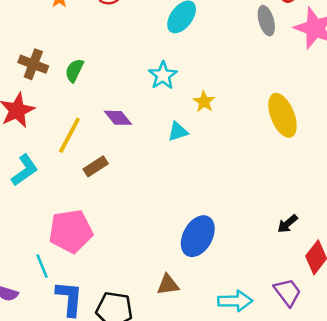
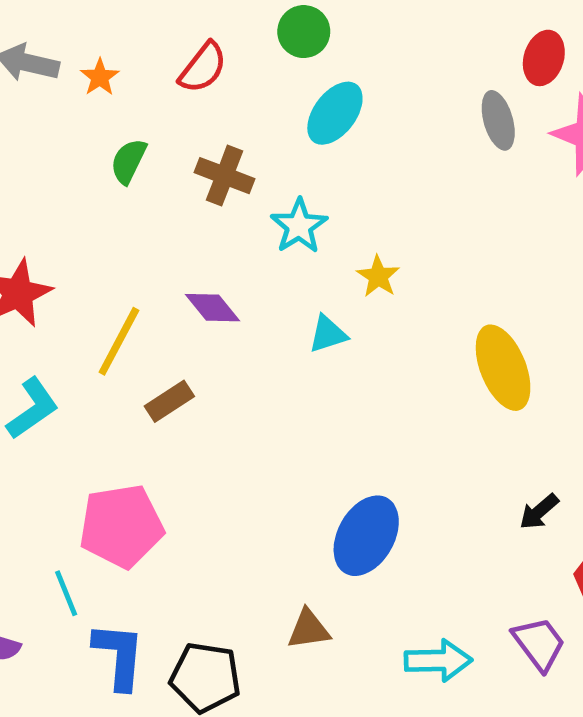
brown cross: (33, 64) -> (225, 176), moved
green semicircle: (74, 70) -> (129, 161), moved
yellow ellipse: (282, 115) -> (503, 368), moved

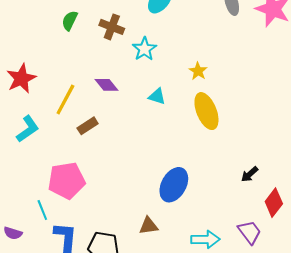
yellow star: (378, 276) -> (198, 71), moved
cyan triangle: (328, 334) -> (157, 96), turned 36
yellow ellipse: (503, 368) -> (206, 111), moved

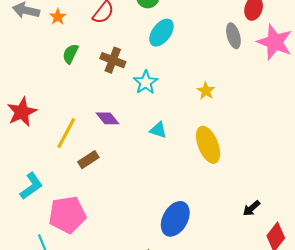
yellow star: (198, 71) -> (206, 91), moved
cyan L-shape: (28, 129) -> (31, 186), moved

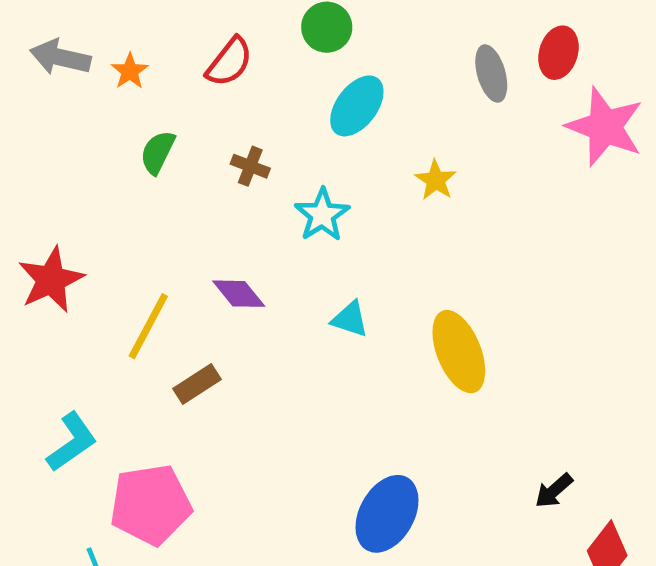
gray ellipse: (233, 36) -> (491, 74), moved
brown cross: (113, 60) -> (250, 166), size x0.7
yellow star: (206, 91) -> (436, 180), moved

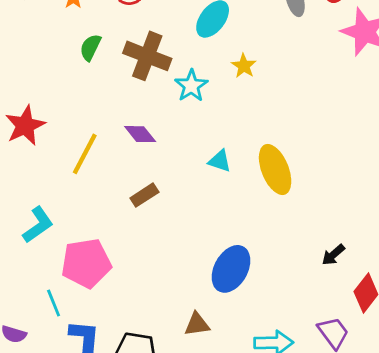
brown cross: (250, 166) -> (147, 56), size x2.0
yellow star: (436, 180) -> (244, 66), moved
cyan triangle: (350, 319) -> (220, 161), moved
brown rectangle: (197, 384) -> (144, 195), moved

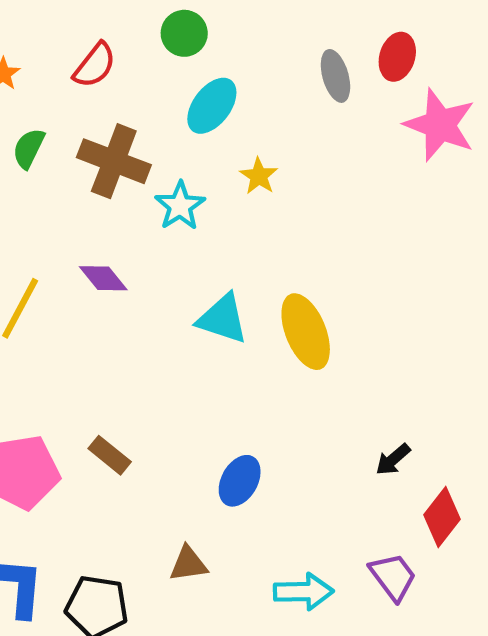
cyan triangle: (220, 161) -> (223, 319), size x1.5
brown rectangle: (144, 195) -> (110, 455), moved, turned 72
blue ellipse: (231, 269) -> (240, 481), size x0.7

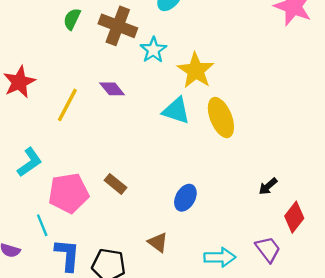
yellow star: (259, 176) -> (196, 71), moved, size x1.8
brown triangle: (188, 564) -> (158, 242), turned 45

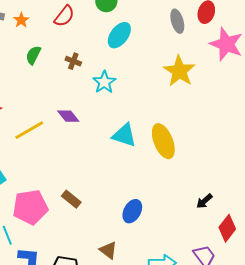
brown cross: (118, 26) -> (73, 61), size x0.5
yellow star: (196, 71) -> (179, 71), moved
yellow line: (67, 105) -> (29, 130), turned 32

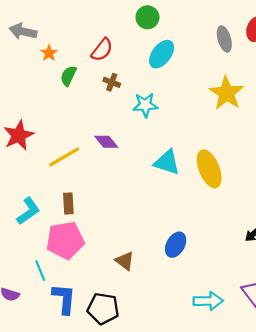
red semicircle: (64, 16) -> (102, 50), moved
orange star: (21, 20) -> (49, 53), moved
cyan star: (104, 82) -> (145, 105), turned 30
brown rectangle: (71, 199) -> (68, 204), moved, turned 48
brown triangle: (108, 250) -> (125, 261), moved

